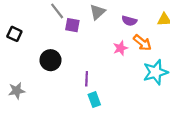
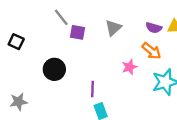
gray triangle: (98, 12) -> (113, 28), moved
purple semicircle: (129, 21) -> (154, 28), moved
pink star: (120, 48) -> (129, 67), moved

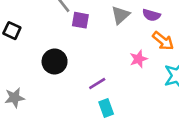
purple semicircle: (154, 28) -> (151, 15), moved
purple line: (92, 89) -> (97, 83), turned 56

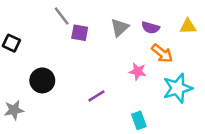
pink star: (138, 59) -> (138, 71), turned 30
black circle: (55, 62) -> (42, 80), moved
cyan rectangle: (106, 108) -> (139, 120), moved

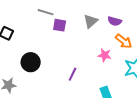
gray line: (62, 16) -> (46, 12), turned -35
purple line: (96, 96) -> (73, 74), turned -32

